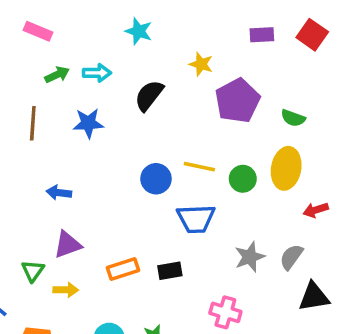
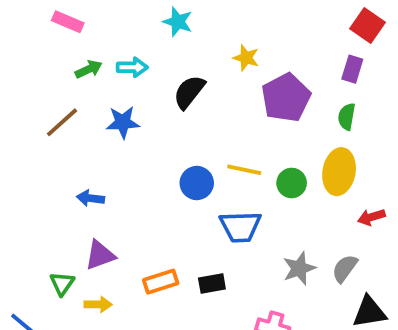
purple rectangle: (262, 35) -> (352, 69), moved, turned -70
green semicircle: (293, 118) -> (347, 117), turned 80
brown line: (33, 123) -> (62, 122), turned 44

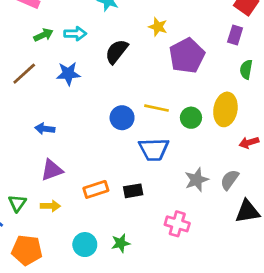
green semicircle: (347, 117) -> (246, 69), moved
green triangle: (62, 284) -> (17, 203), moved

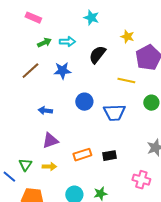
yellow line: (157, 108) -> (126, 81), moved
blue circle: (122, 118) -> (84, 102), moved
blue trapezoid: (154, 149) -> (114, 113), moved

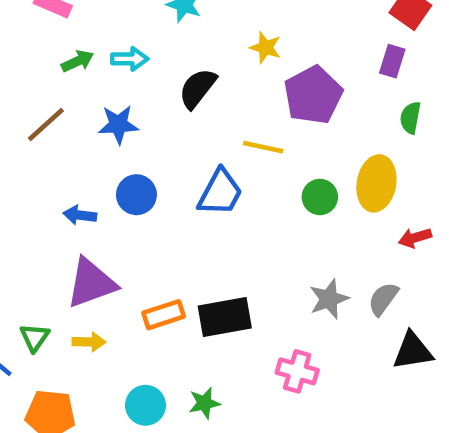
blue circle: (84, 102) -> (136, 195), moved
blue trapezoid: (114, 113) -> (220, 192), moved, turned -60
purple triangle: (50, 141) -> (91, 283), size x1.4
black rectangle: (109, 156) -> (225, 317), size x1.6

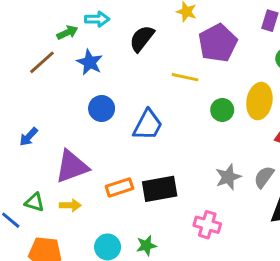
green arrow: (78, 61) -> (67, 33), moved
blue star: (118, 125) -> (90, 62), turned 30
blue trapezoid: (220, 192) -> (148, 125), moved
blue arrow: (80, 215) -> (29, 137), moved, turned -54
green triangle: (35, 337) -> (35, 202), turned -48

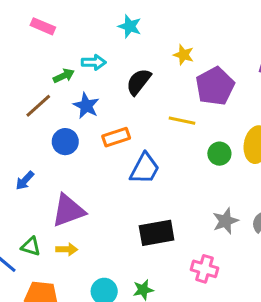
blue circle: (102, 108) -> (65, 142), moved
orange rectangle: (119, 187) -> (116, 137), moved

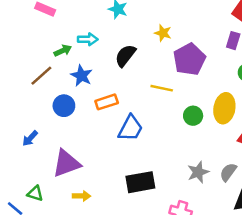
yellow arrow: (67, 249) -> (81, 196), moved

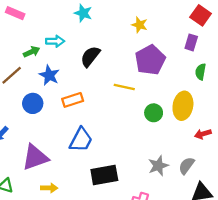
yellow star: (163, 33) -> (140, 25), moved
blue trapezoid: (130, 128) -> (81, 140), moved

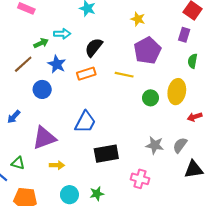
orange rectangle: (73, 100) -> (86, 74), moved
gray star: (158, 166) -> (155, 145), turned 30

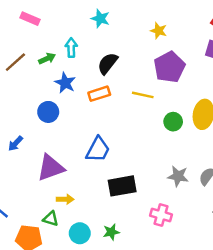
cyan arrow: (62, 34) -> (71, 48), turned -91
brown line: (23, 64) -> (15, 62), moved
green triangle: (18, 163) -> (51, 219), moved

